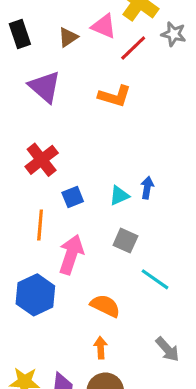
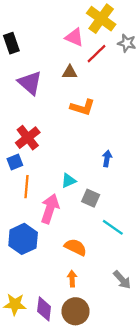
brown triangle: (68, 37) -> (70, 72), moved, turned 35
orange L-shape: (115, 96) -> (83, 107), moved
cyan triangle: (119, 196) -> (69, 181), moved
blue square: (73, 197) -> (15, 162), moved

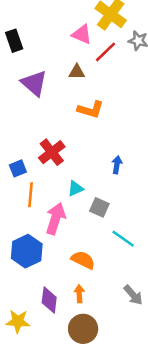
red cross: (28, 138) -> (52, 152), moved
purple diamond: (44, 309) -> (49, 300), moved

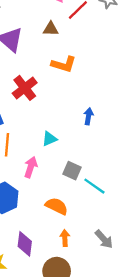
red cross: (52, 152) -> (25, 88), moved
gray square: (99, 207) -> (72, 171), moved
pink arrow: (55, 219) -> (31, 167), size x0.7
orange arrow: (79, 294) -> (65, 238), moved

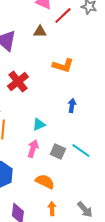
orange L-shape: (64, 64) -> (63, 66), moved
pink arrow: (31, 167) -> (33, 149), moved
cyan line: (94, 186) -> (81, 151), moved

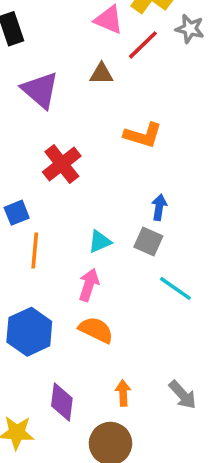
gray square: (58, 152) -> (148, 242), moved
orange semicircle: (45, 182) -> (96, 330), moved

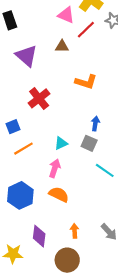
orange line: (35, 251) -> (23, 149), turned 54

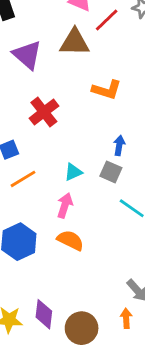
brown triangle: (62, 46) -> (75, 42), size x1.6
orange arrow: (75, 231) -> (126, 318), moved
purple diamond: (39, 236) -> (44, 314), moved

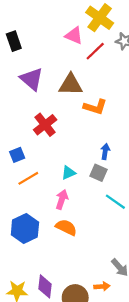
brown triangle: (75, 42) -> (71, 85), moved
orange arrow: (126, 318) -> (102, 286), moved, turned 88

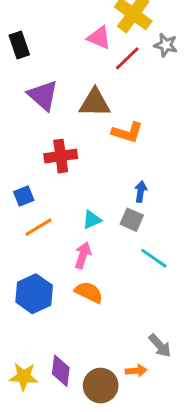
red cross: (45, 125) -> (61, 156), turned 30

